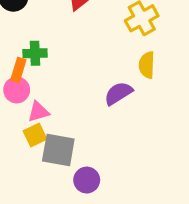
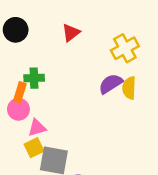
purple semicircle: (118, 93) -> (111, 84), moved

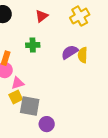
yellow cross: (125, 48) -> (80, 16), moved
green cross: (34, 78) -> (33, 45), moved

